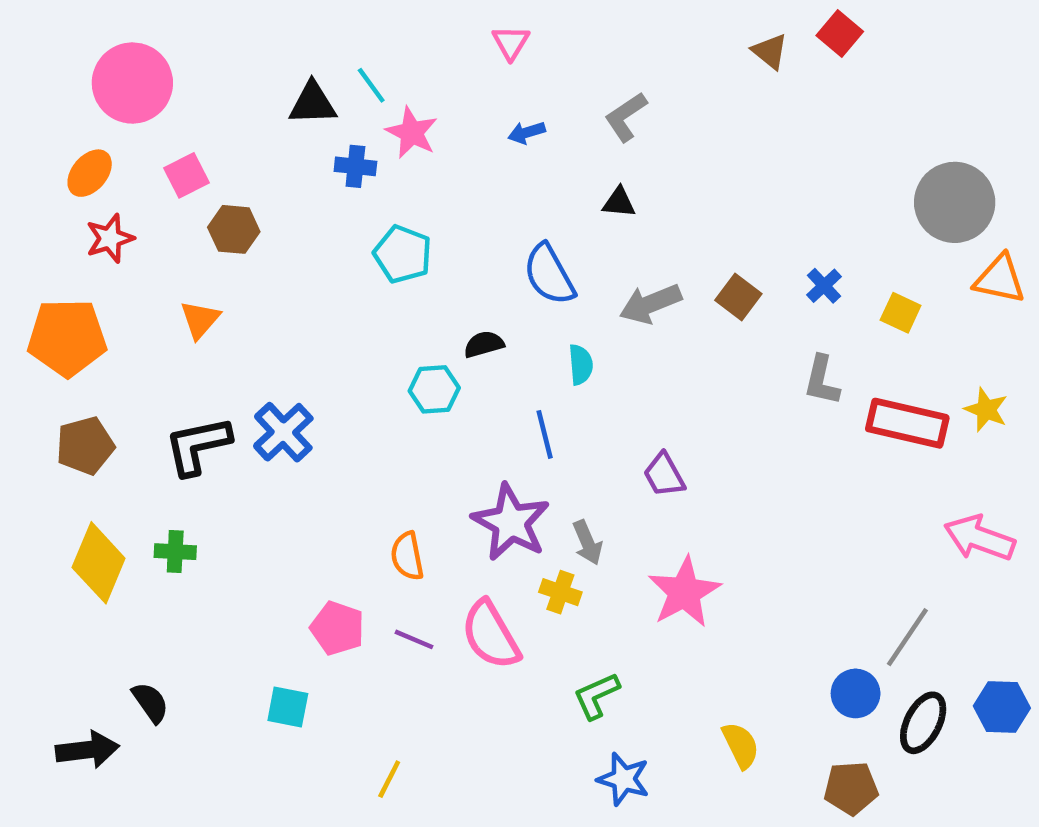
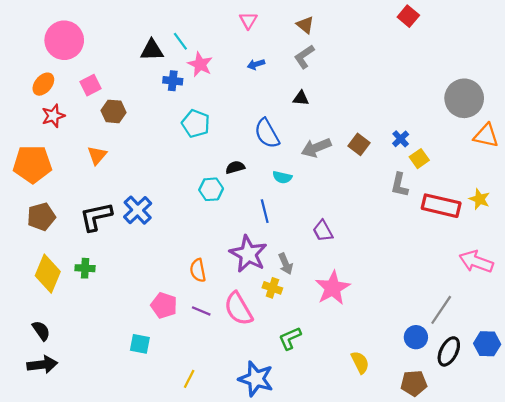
brown triangle: (770, 51) -> (305, 25), moved
yellow square: (901, 313) -> (419, 159), moved, turned 30
cyan semicircle: (581, 365) -> (282, 177), turned 108
black semicircle: (150, 702) -> (41, 331), moved
blue star: (623, 779) -> (256, 379), moved, size x1.4

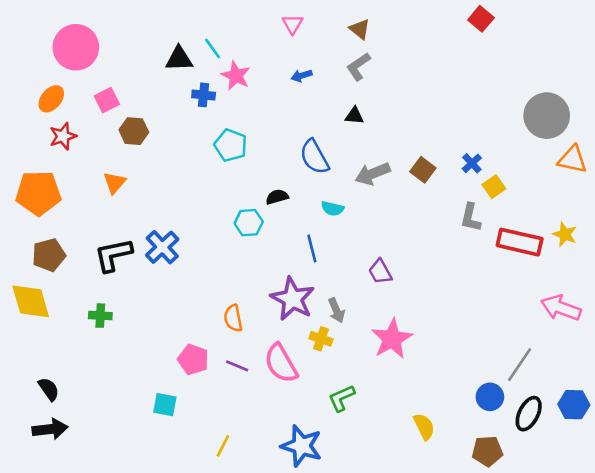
yellow diamond: (48, 274) -> (31, 301), moved, turned -39

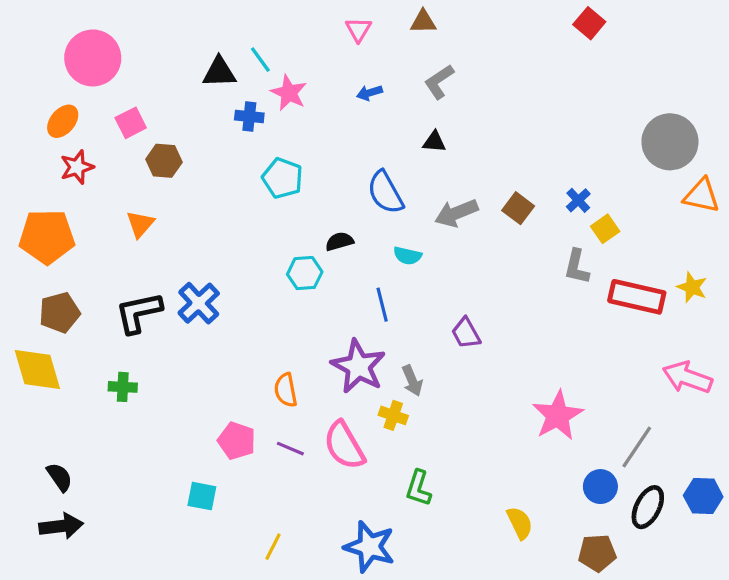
brown triangle: (360, 29) -> (423, 22), moved, turned -40
pink star: (392, 339) -> (558, 415), moved
green L-shape: (342, 398) -> (419, 488), turned -48

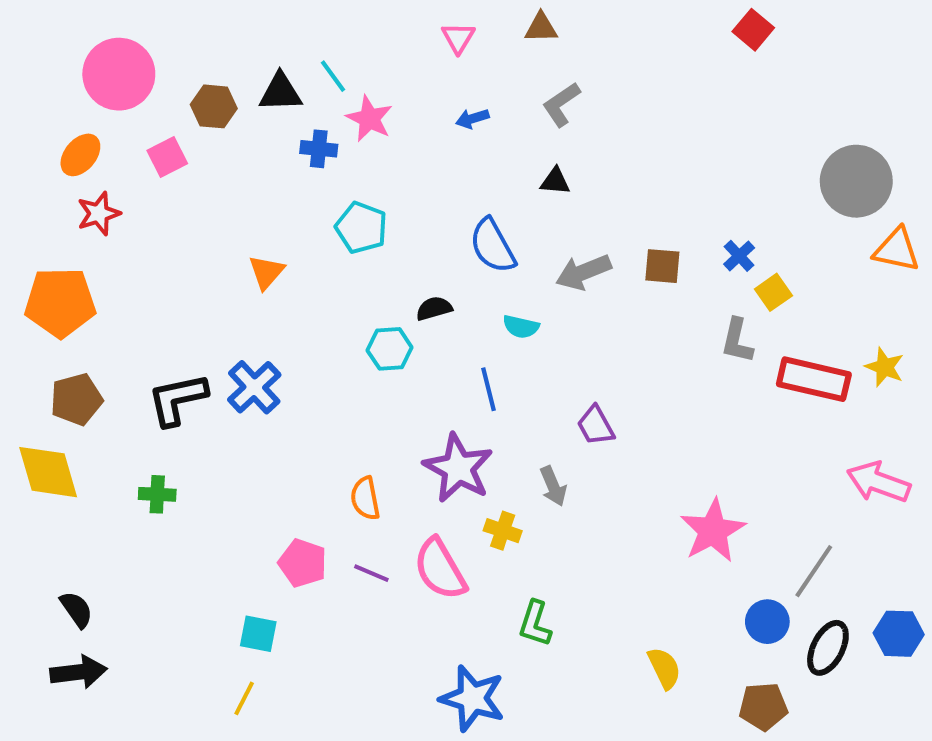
brown hexagon: (164, 161) -> (214, 106), moved
brown square: (518, 208) -> (662, 266), turned -32
orange triangle: (140, 224) -> (266, 272), moved
gray arrow: (412, 381) -> (553, 486), moved
yellow line: (273, 547) -> (244, 698), moved

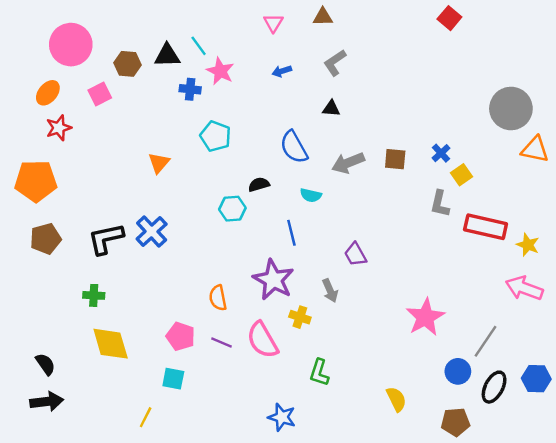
yellow star: (885, 367) -> (528, 245), moved
yellow diamond: (48, 472) -> (111, 344), moved
cyan square: (258, 634) -> (173, 379), moved
blue star: (472, 698) -> (282, 417), size x0.7

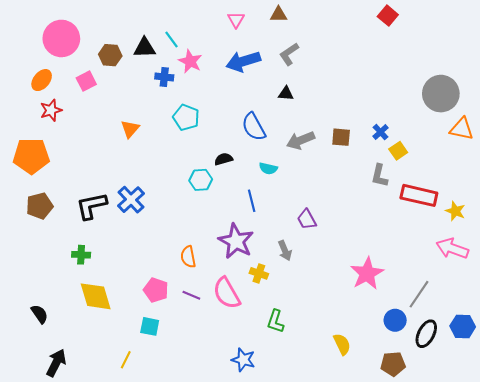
blue arrow: (282, 71) -> (243, 61), size x2.0
orange triangle: (159, 163) -> (130, 129), moved
black arrow: (47, 402) -> (56, 363), moved, turned -56

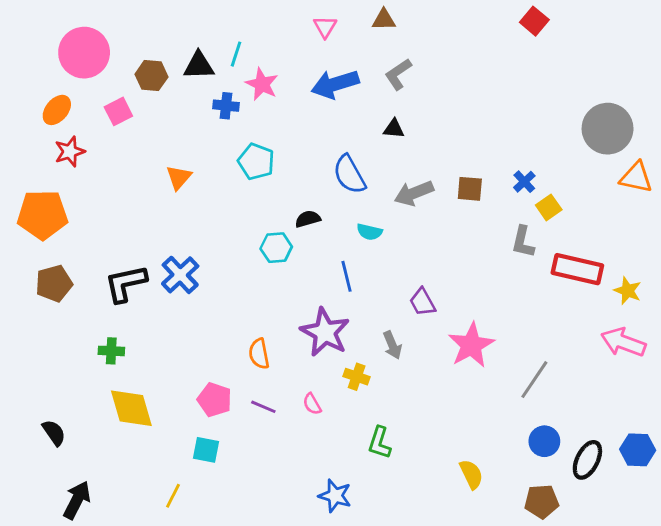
cyan line: (172, 40) -> (236, 54), turned 54
pink star: (367, 273) -> (471, 345), moved
pink semicircle: (227, 293) -> (312, 404), size x0.5
gray line: (419, 294) -> (534, 380), moved

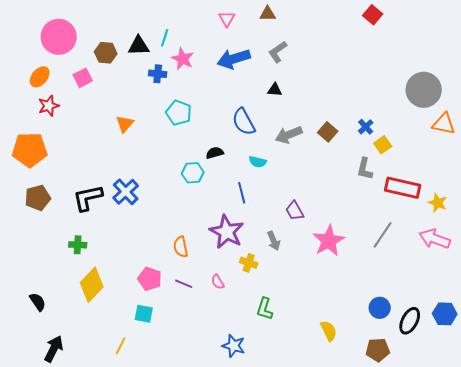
brown square: (470, 189) -> (328, 132), turned 36
gray line: (534, 380) -> (383, 235), moved
yellow diamond: (131, 408) -> (92, 285), turned 60

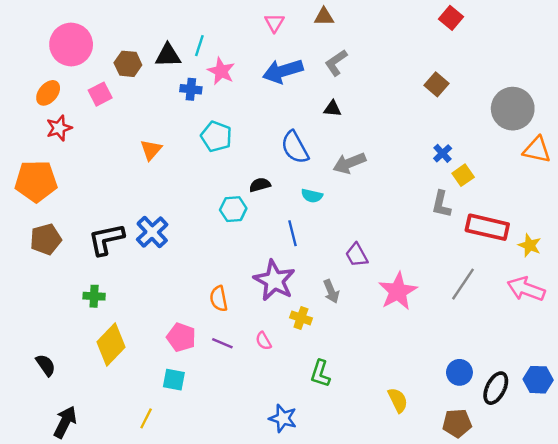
brown square: (328, 132) -> (436, 84), moved

